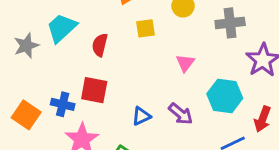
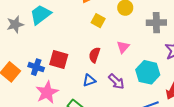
yellow square: (146, 28) -> (98, 21), turned 32
red semicircle: (100, 45) -> (94, 55), moved

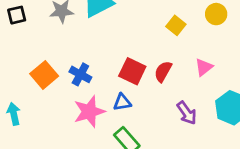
red square: (59, 59) -> (132, 71), moved
blue triangle: (89, 80) -> (122, 102), moved

